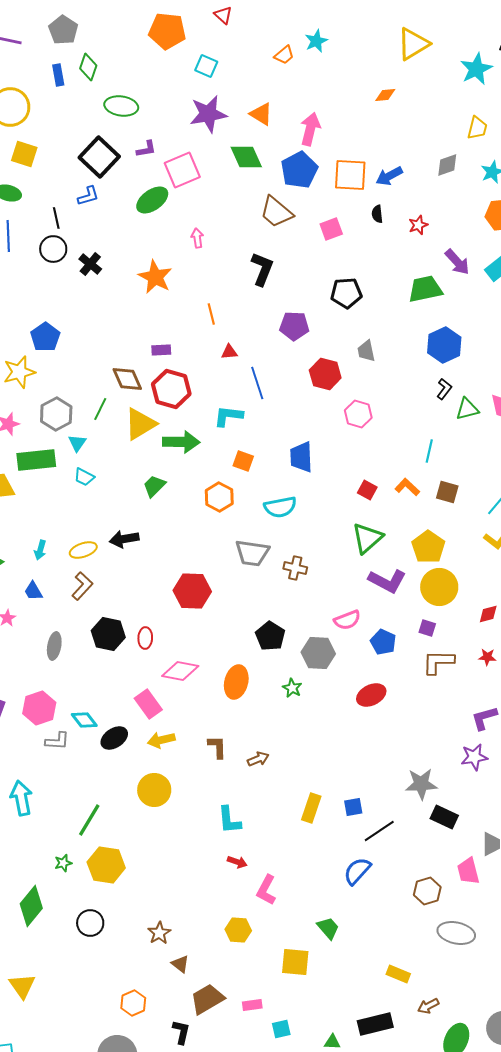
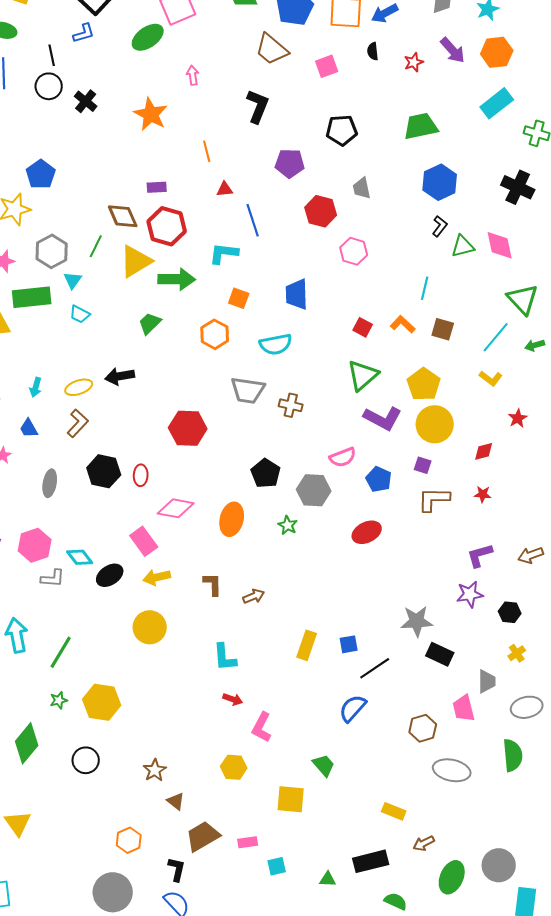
purple arrow: (457, 262) -> (453, 50), moved
green line: (89, 820) -> (61, 652), moved

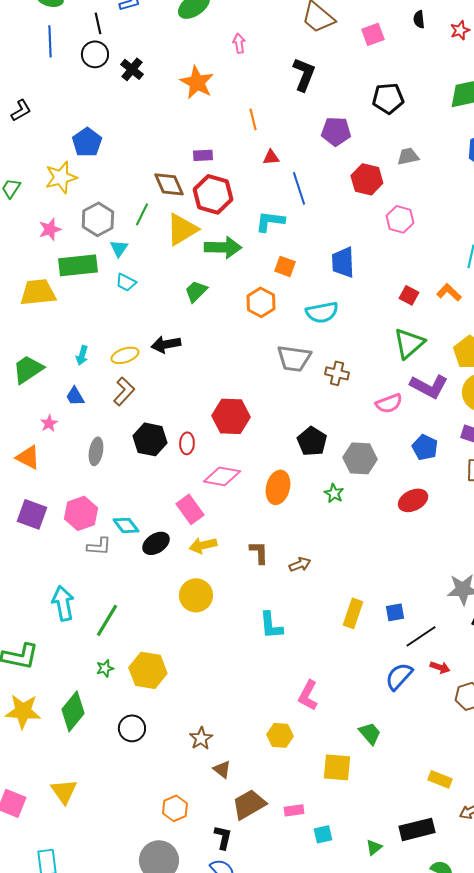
gray trapezoid: (362, 188) -> (408, 156), turned 90
red hexagon: (188, 428) -> (231, 416), moved
pink semicircle: (343, 457) -> (389, 403), moved
red arrow: (233, 699) -> (440, 667), moved
green triangle: (328, 879) -> (374, 847), turned -42

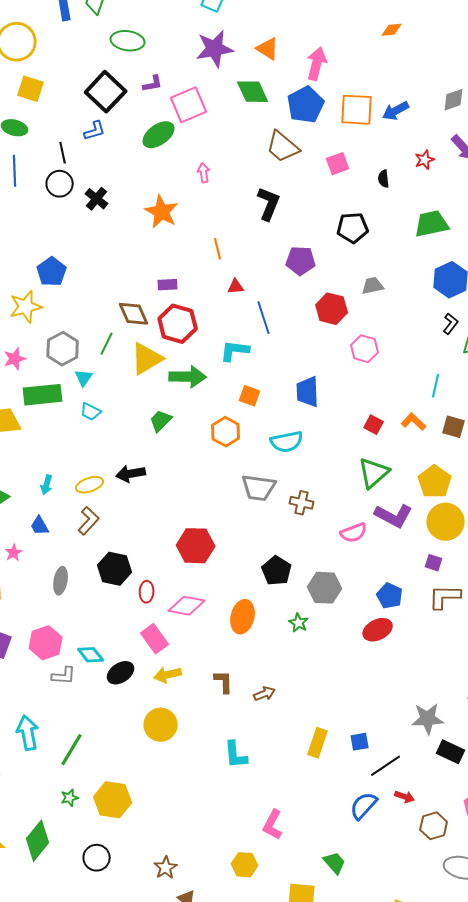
black semicircle: (419, 19) -> (384, 179), moved
red ellipse: (187, 443) -> (147, 592), moved
blue pentagon: (425, 447) -> (390, 596), moved

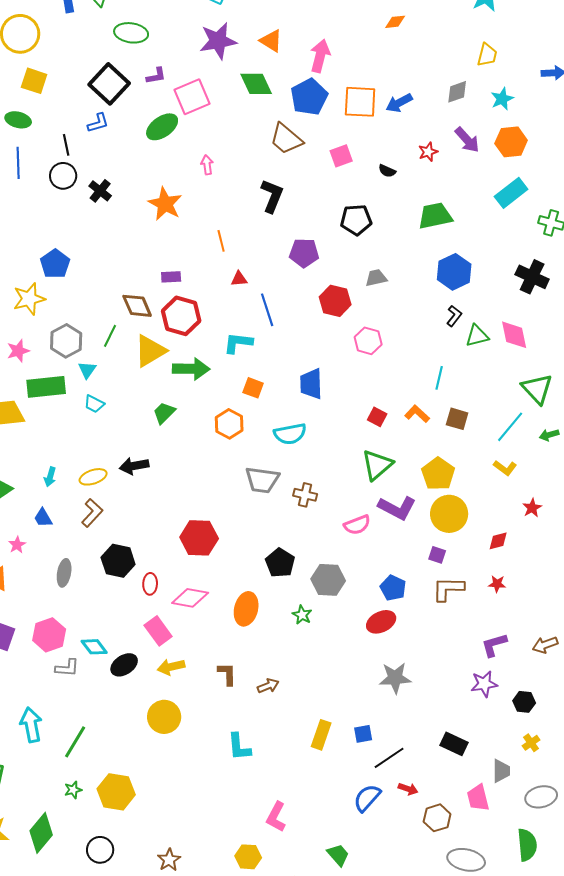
black semicircle: (384, 179) -> (387, 171), turned -60
gray star: (428, 719) -> (395, 678), moved

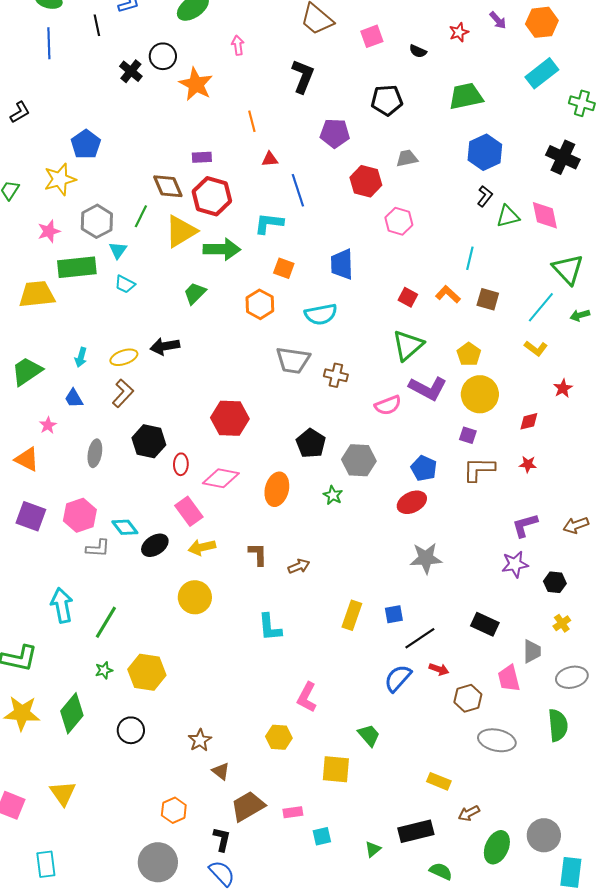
purple arrow: (467, 140) -> (498, 20), size x0.7
black circle: (63, 176) -> (163, 56), moved
yellow pentagon: (438, 474) -> (469, 354), size x0.7

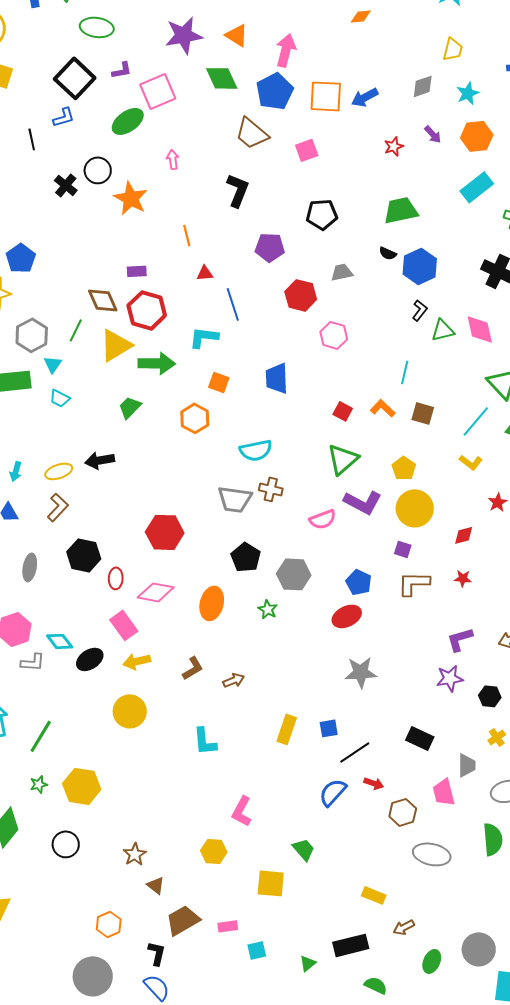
black semicircle: (418, 51) -> (388, 253), moved
cyan semicircle: (321, 314) -> (256, 450), moved
gray trapezoid: (293, 360) -> (235, 499), moved
brown L-shape: (258, 554) -> (193, 668), turned 60
green ellipse: (497, 847) -> (432, 961), size x0.7

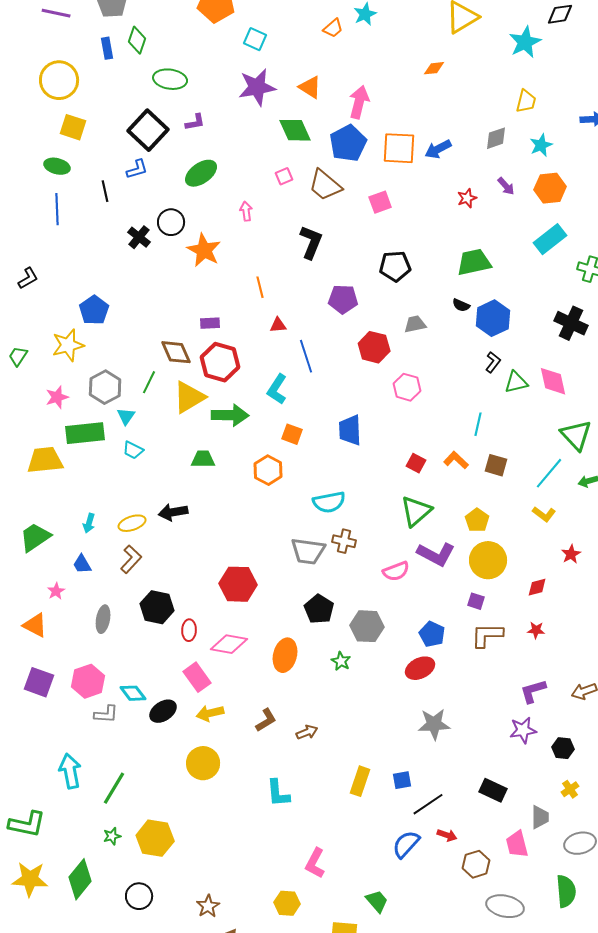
pink square: (158, 91) -> (284, 176), moved, size x0.5
cyan L-shape: (204, 337) -> (277, 389), turned -64
green trapezoid: (130, 407) -> (203, 459), turned 45

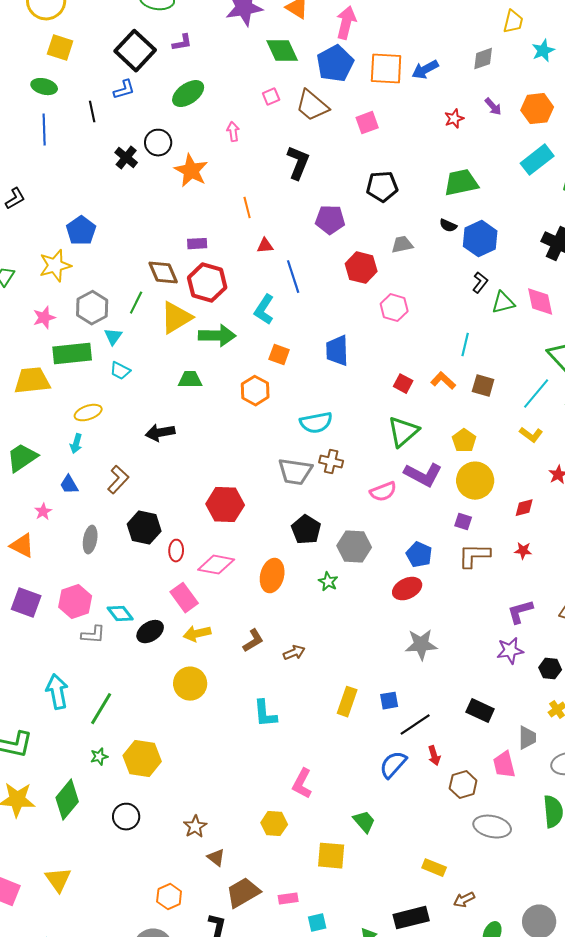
cyan star: (541, 145) -> (543, 51), moved
yellow ellipse: (132, 523) -> (88, 413), moved
red arrow: (447, 835) -> (434, 756), turned 54

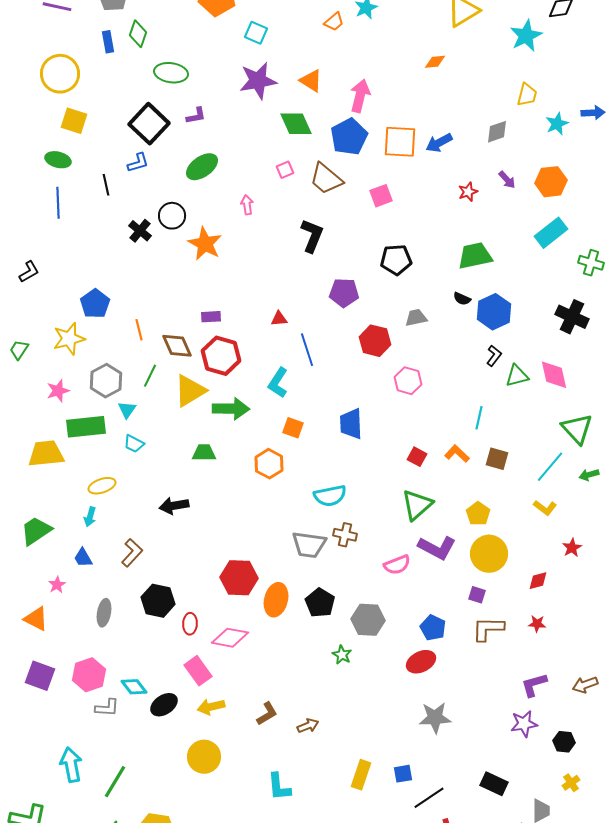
orange line: (247, 208) -> (139, 330), moved
orange ellipse: (272, 576) -> (276, 600), moved

